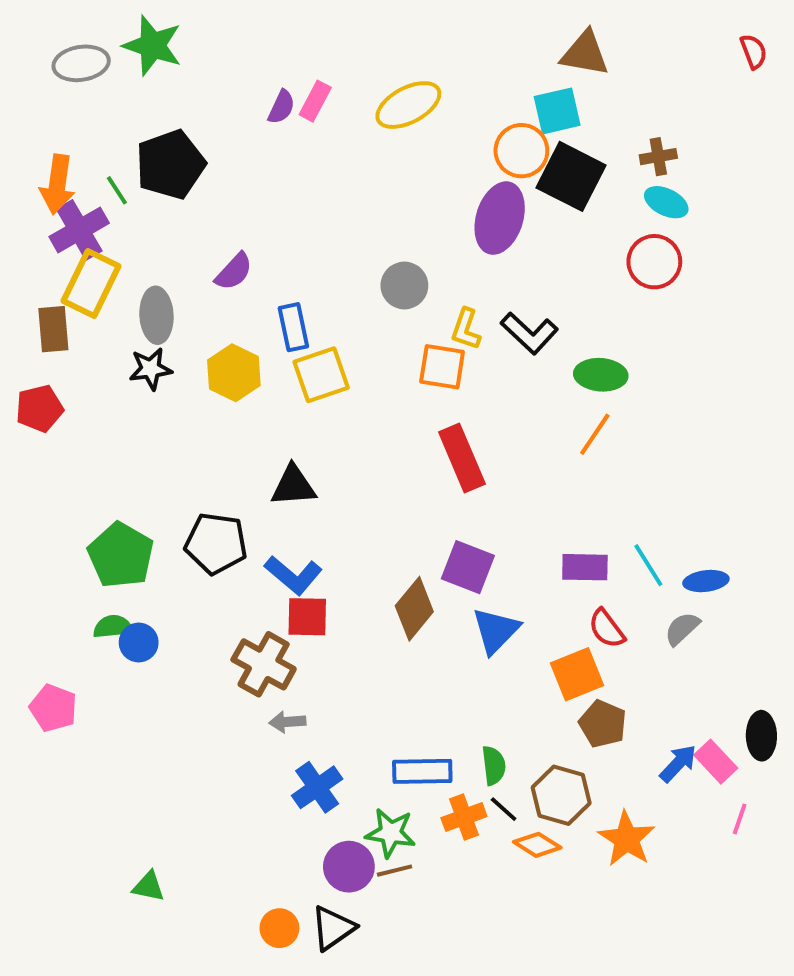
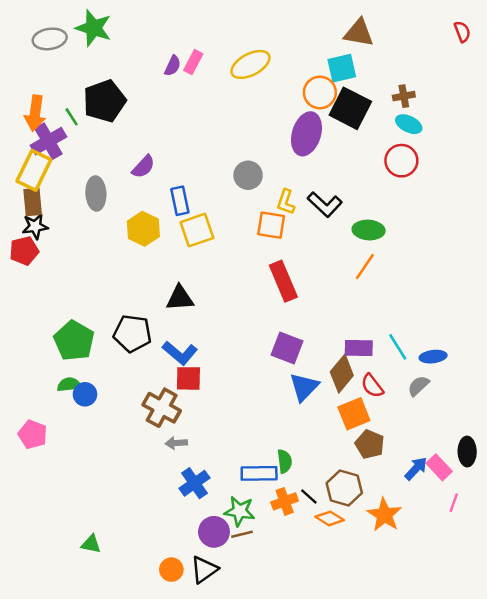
yellow rectangle: (91, 284) -> (34, 170), moved
black star: (151, 369) -> (35, 226), moved
brown diamond: (414, 609) -> (342, 374), moved
green semicircle: (494, 765) -> (285, 461), moved

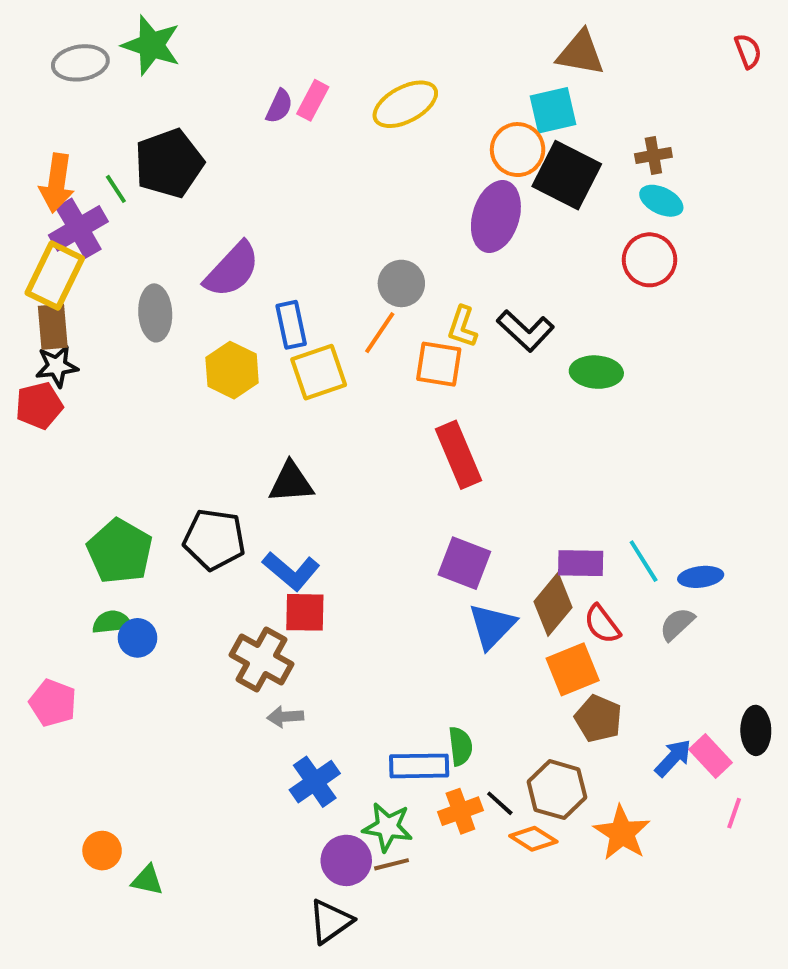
purple semicircle: (143, 167) -> (232, 270), size x1.5
orange line: (365, 267) -> (380, 333), moved
orange circle: (171, 570) -> (102, 851), moved

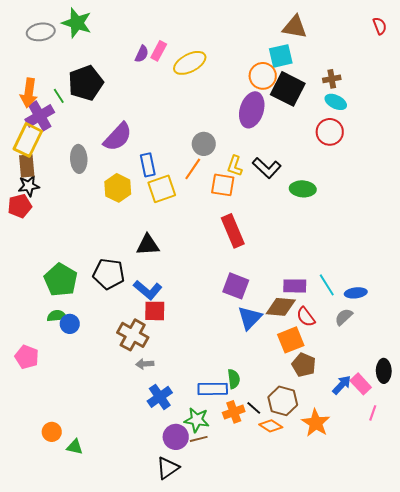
yellow ellipse: (405, 104) -> (190, 63), moved
brown diamond: (553, 604) -> (281, 307), turned 56

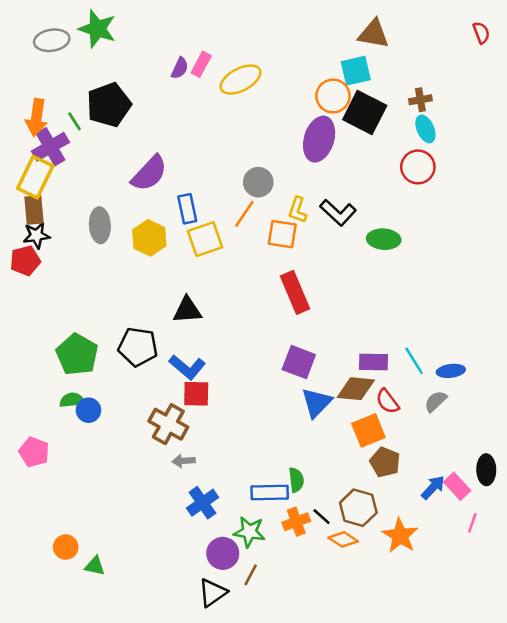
cyan ellipse: (336, 102) -> (425, 129), turned 40
gray ellipse: (79, 159) -> (100, 225), moved
brown line: (199, 439) -> (251, 575), moved, turned -48

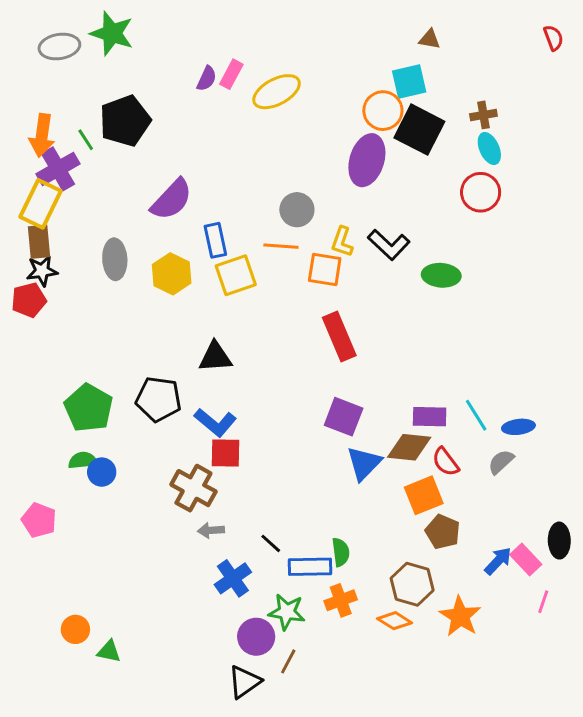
brown triangle: (374, 34) -> (430, 39), size x0.6
orange line: (244, 214) -> (281, 246), turned 60
black line: (322, 517) -> (271, 543), moved

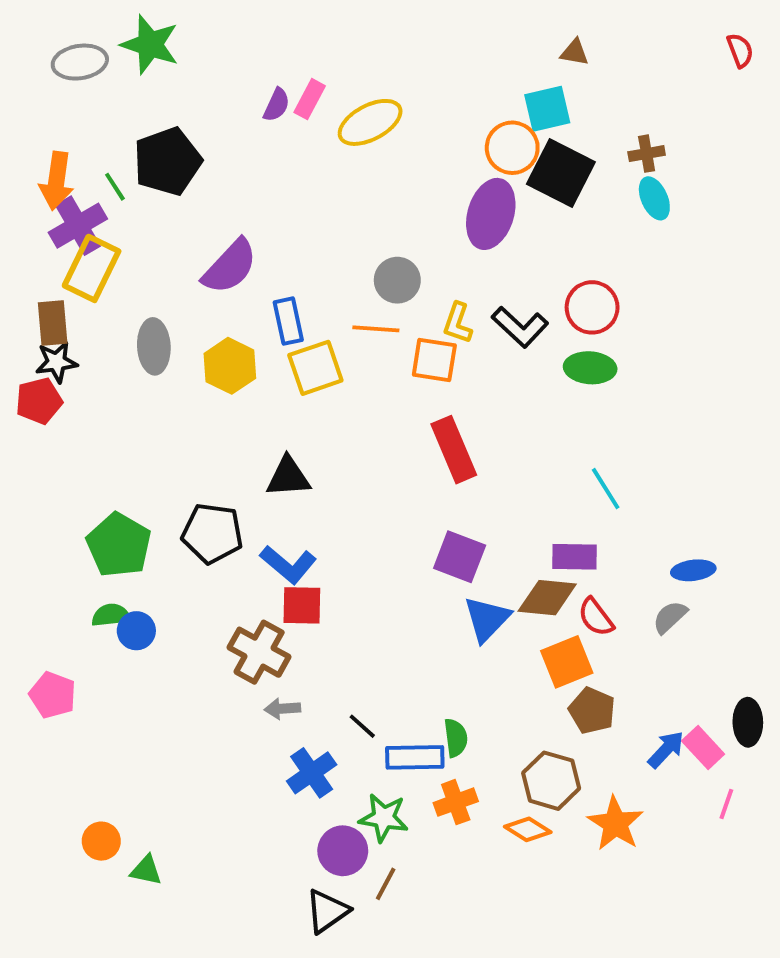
red circle: (481, 192) -> (592, 307), moved
yellow rectangle: (40, 204) -> (92, 268), moved
cyan line: (476, 415) -> (606, 489), moved

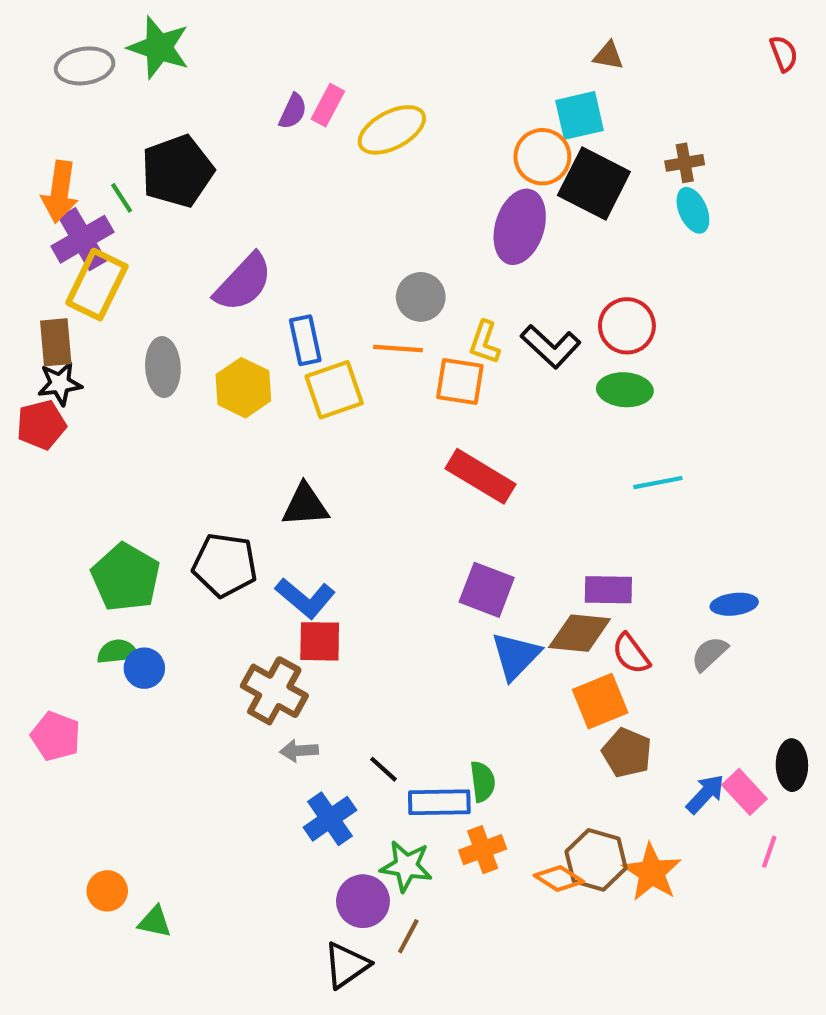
red rectangle: (454, 450) -> (481, 476), turned -36
cyan line: (606, 489) -> (658, 483), moved, turned -69
brown hexagon: (551, 781) -> (596, 860), moved

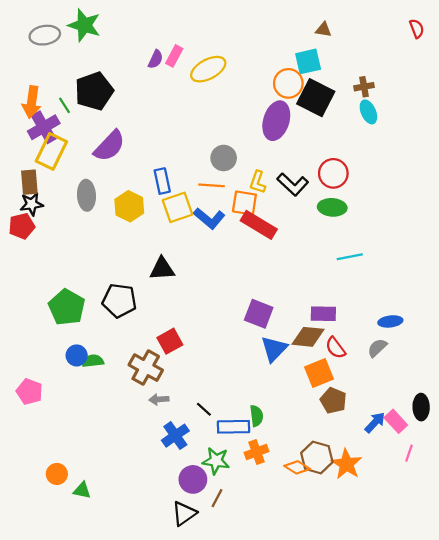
purple semicircle: (243, 283) -> (110, 146), moved
red rectangle: (481, 476) -> (259, 225), moved
blue L-shape: (305, 598) -> (209, 218), moved
red square: (320, 641) -> (170, 341), turned -30
green semicircle: (118, 652) -> (93, 361), moved

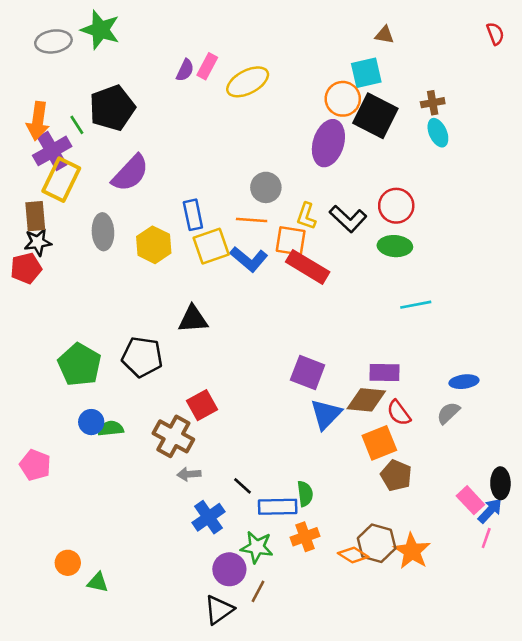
blue arrow: (375, 422) -> (490, 511), moved

